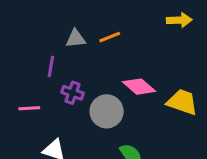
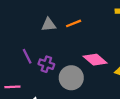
purple line: (51, 66) -> (27, 56), moved, turned -35
pink line: (29, 108) -> (12, 87), moved

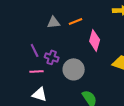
pink diamond: (95, 60) -> (95, 40), moved, turned 65
pink line: (12, 87) -> (37, 71), moved

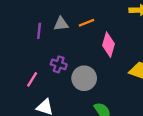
purple line: (35, 50) -> (39, 31), moved, turned 32
pink line: (37, 71) -> (32, 79), moved, turned -56

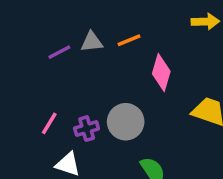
purple line: (39, 31) -> (59, 52), turned 56
purple cross: (59, 64) -> (87, 129), moved, turned -35

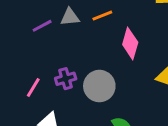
purple cross: (87, 129) -> (66, 79), moved

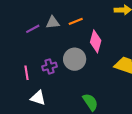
gray circle: (99, 86) -> (75, 59), moved
pink line: (33, 87) -> (26, 73), turned -40

